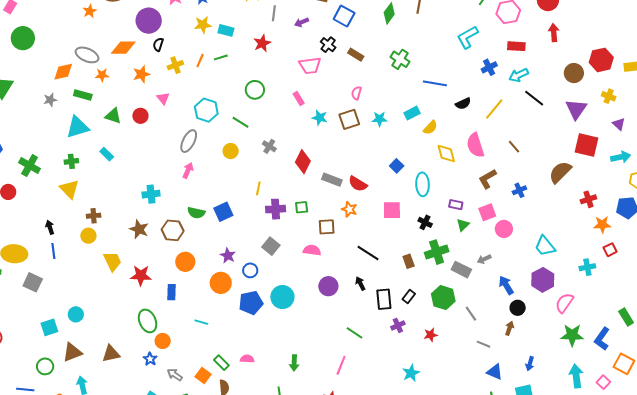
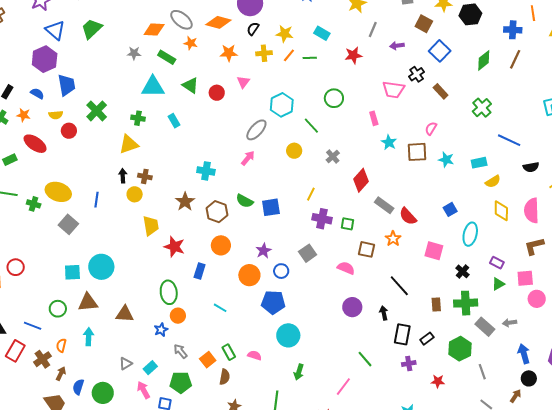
yellow star: (203, 25) -> (285, 34), moved
yellow triangle: (69, 189) -> (129, 144), turned 40
black arrow: (50, 227) -> (123, 176), moved
cyan circle: (282, 297) -> (288, 335), moved
cyan circle: (76, 314) -> (101, 267), size x1.6

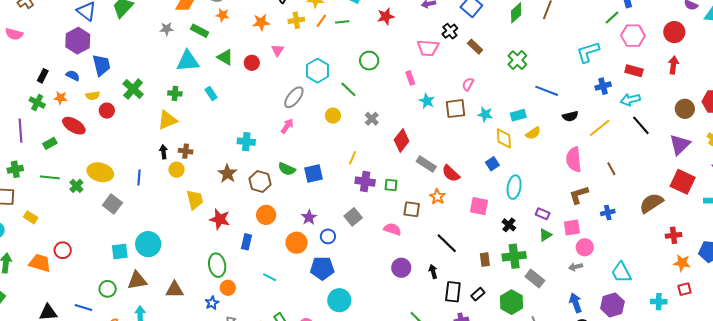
green cross: (34, 204) -> (76, 186), turned 32
yellow diamond: (501, 211) -> (504, 138), moved
gray arrow: (510, 323) -> (576, 267), moved

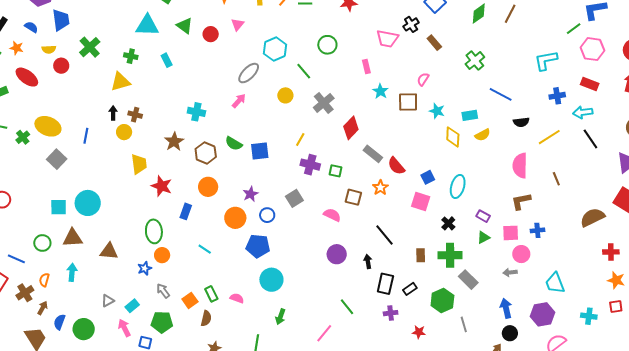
gray cross: (372, 119) -> (324, 103), size x1.5
blue square: (492, 164) -> (428, 177), moved
blue cross: (608, 213) -> (537, 230), moved

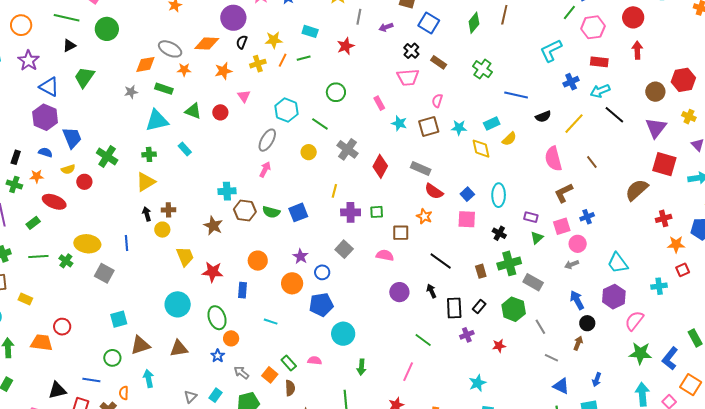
pink trapezoid: (387, 39) -> (408, 77), moved
brown hexagon: (206, 153) -> (245, 211), moved
gray rectangle: (373, 154) -> (421, 168), moved
cyan circle: (88, 203) -> (178, 304), moved

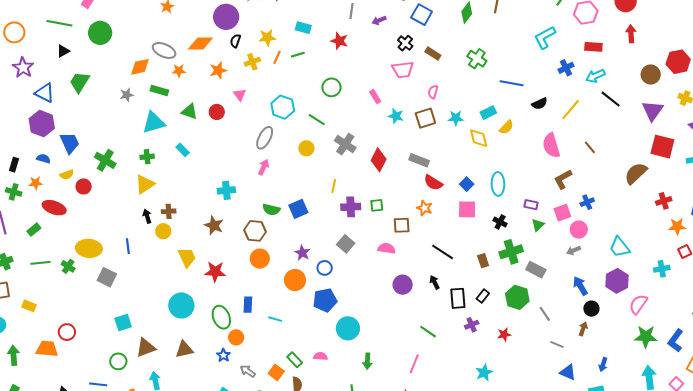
red star: (346, 46) -> (339, 41), turned -30
brown hexagon: (245, 211) -> (255, 231), moved
blue rectangle: (242, 290) -> (248, 305), moved

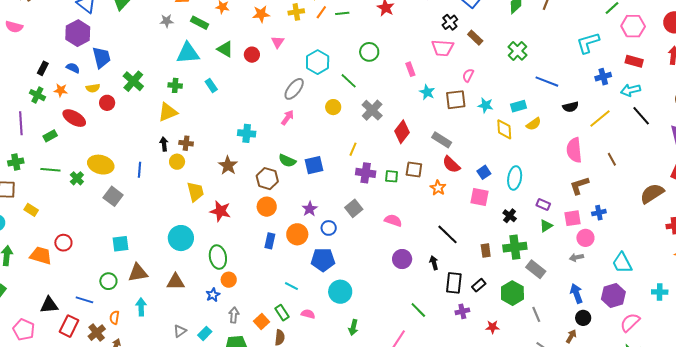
brown square: (402, 225) -> (414, 170), moved
blue rectangle: (248, 305) -> (270, 241), moved
cyan line: (275, 319) -> (291, 286), moved
gray arrow: (248, 371) -> (234, 315), turned 49

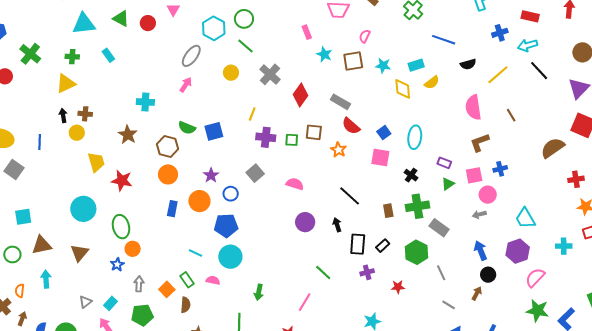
green circle: (369, 52) -> (244, 19), moved
brown triangle: (176, 282) -> (79, 253), turned -48
cyan circle: (340, 292) -> (230, 257), moved

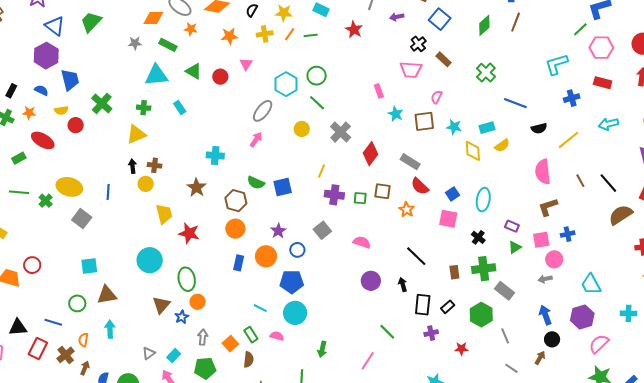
cyan arrow: (528, 45) -> (608, 124), moved
black line: (539, 71) -> (608, 183), moved
brown triangle: (79, 253) -> (161, 305), moved

